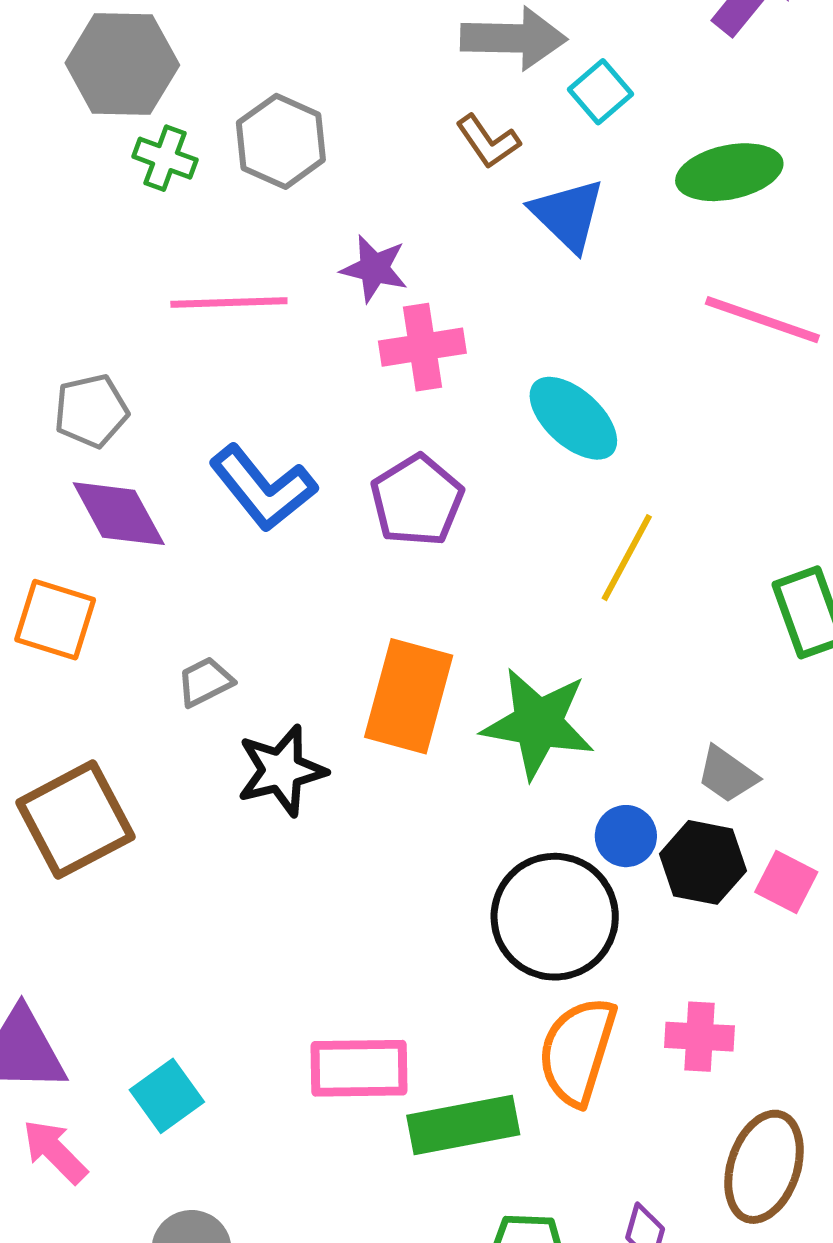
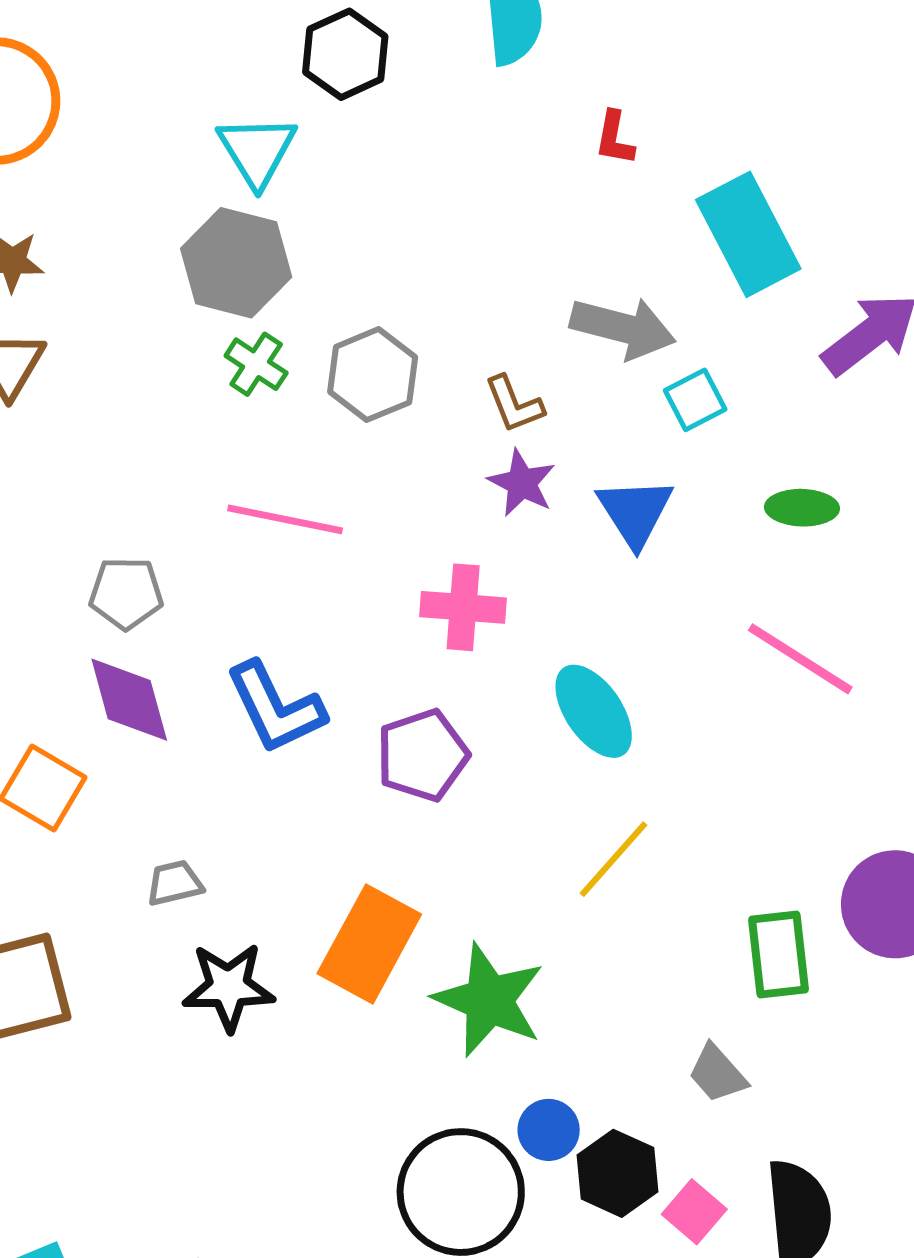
brown L-shape: (488, 141) -> (514, 404), moved
green ellipse: (729, 172) -> (802, 508), size x0.7
purple star: (374, 269) -> (522, 483), moved
gray trapezoid: (727, 774) -> (717, 1074), moved

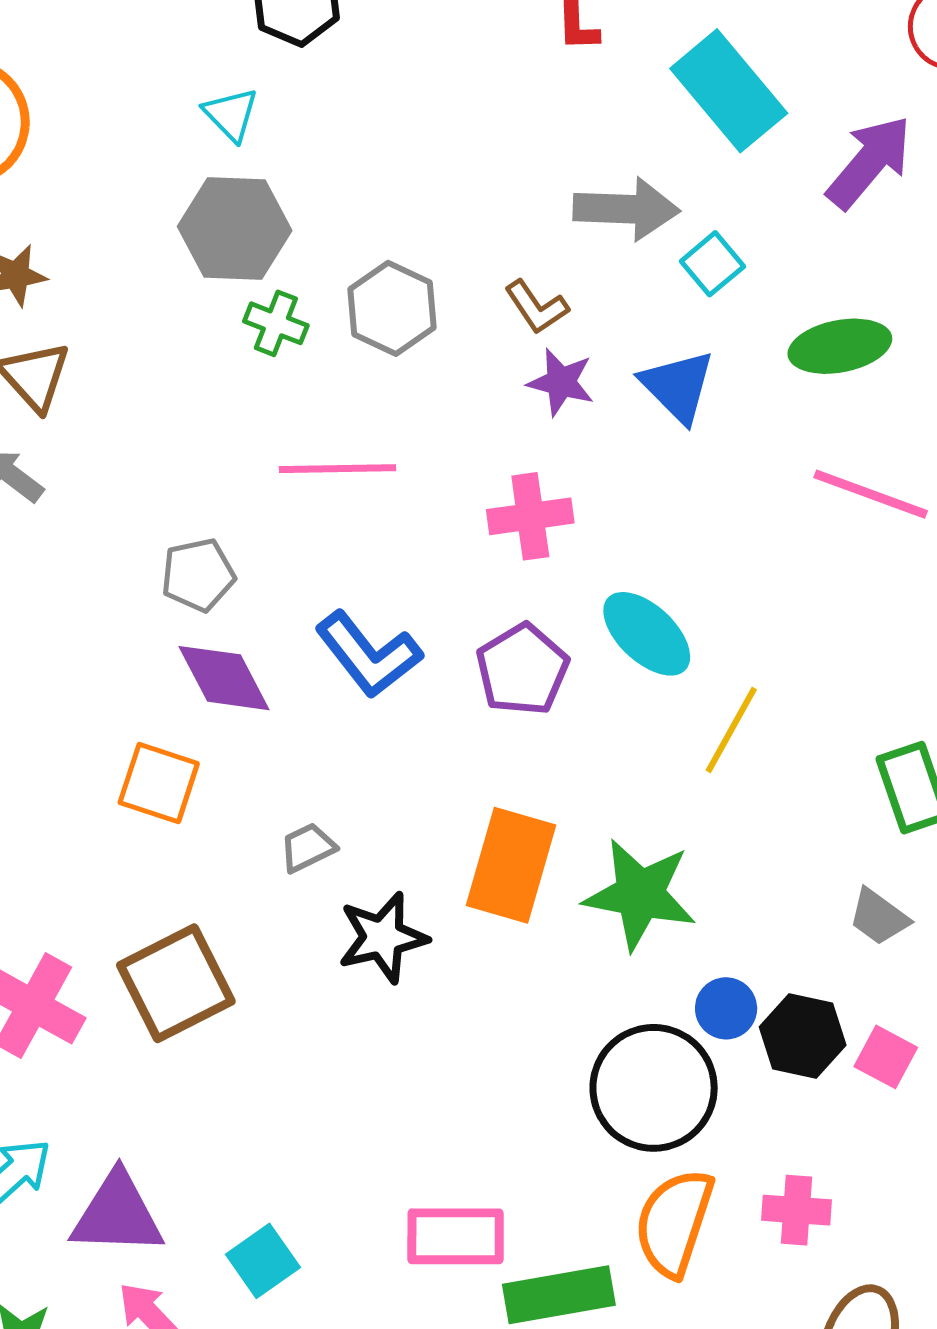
cyan triangle: (257, 151) -> (231, 114), size x0.7
green ellipse: (802, 508) -> (840, 346), size x1.4
cyan ellipse: (594, 711) -> (647, 634), moved

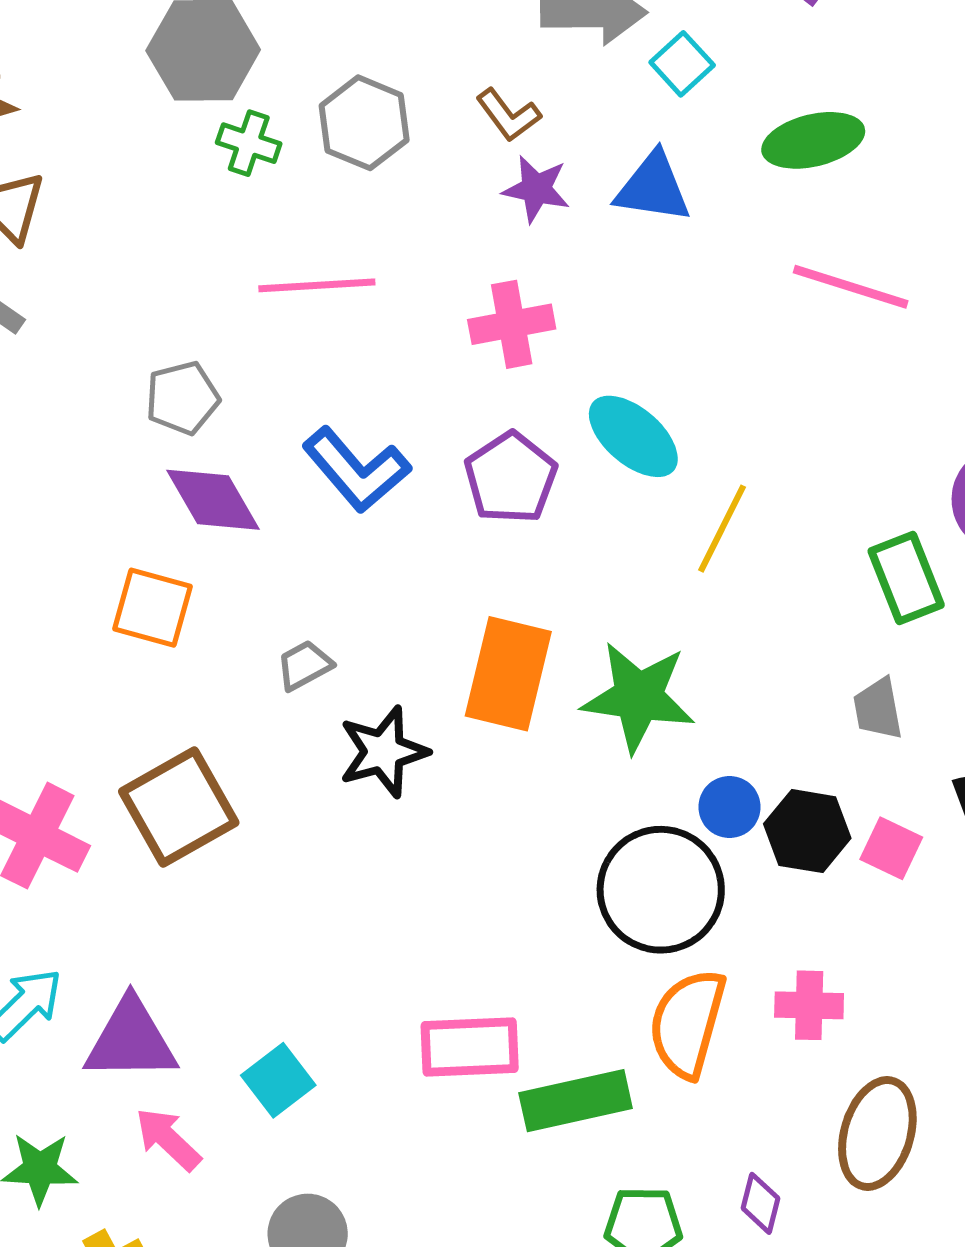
blue triangle: (678, 386) -> (653, 188), turned -34
gray trapezoid: (879, 917) -> (878, 709), turned 46

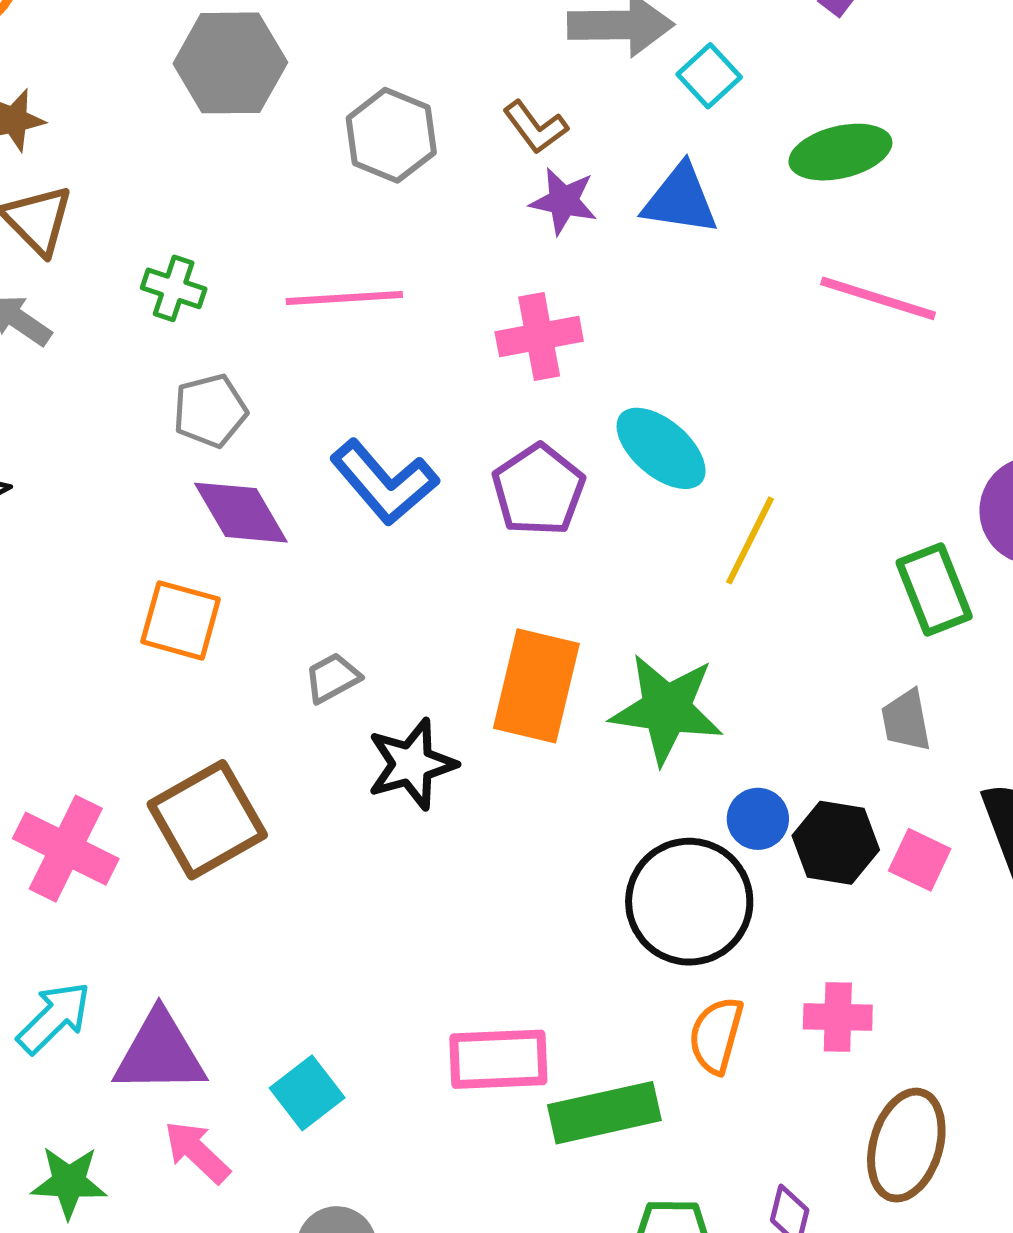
green cross: (249, 143) -> (174, 288), moved
orange semicircle: (687, 1023) -> (716, 1035), size x0.7

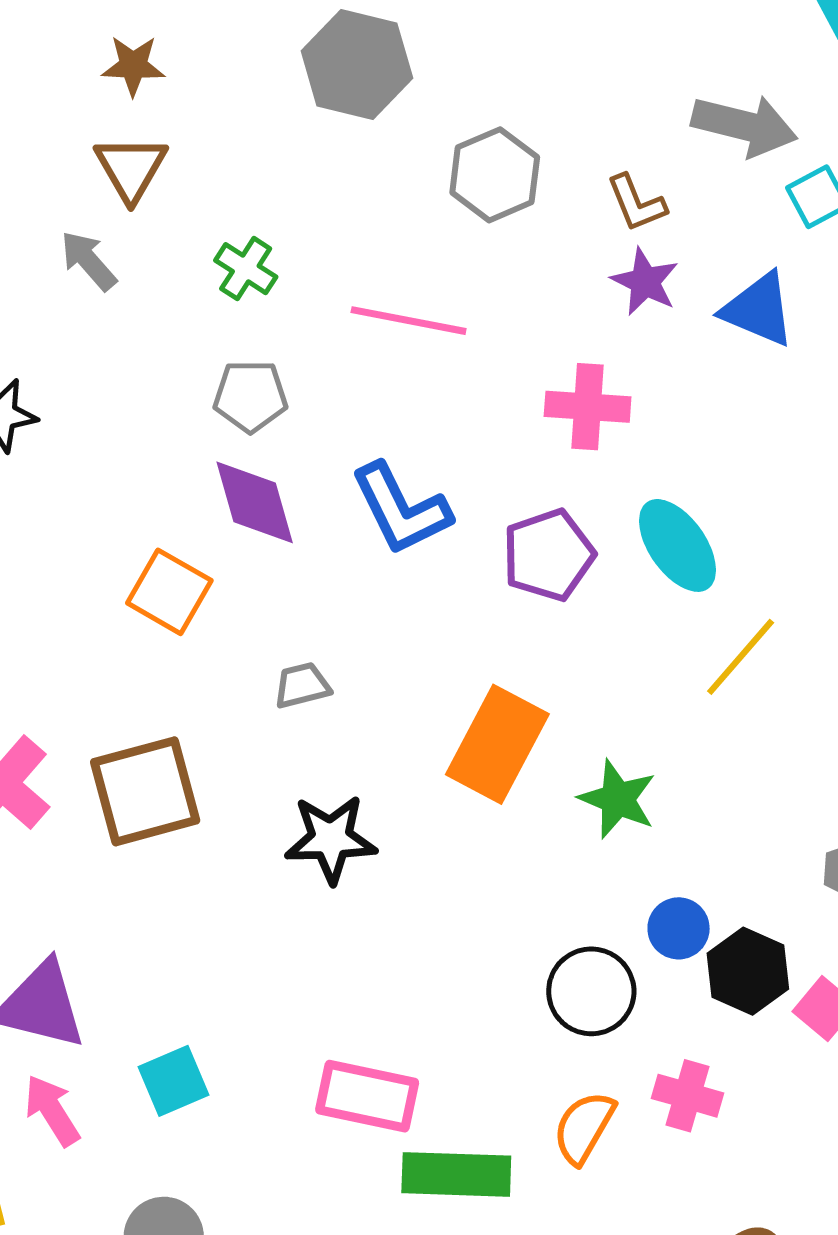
green star: (667, 709) -> (618, 799), size x0.7
black star: (412, 764) -> (331, 839), moved
black circle: (689, 902) -> (591, 991), size x0.7
pink cross: (838, 1017) -> (687, 1096), moved

